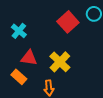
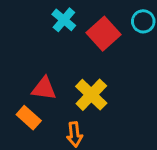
cyan cross: (19, 31) -> (64, 20), moved

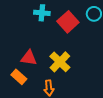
cyan cross: (64, 20) -> (42, 13), turned -35

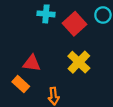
yellow cross: (60, 62) -> (79, 62), moved

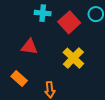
red triangle: (32, 63) -> (29, 47), moved

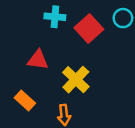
yellow cross: (73, 58) -> (76, 80), moved

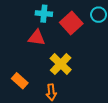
red triangle: (38, 60) -> (37, 38), moved

